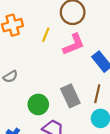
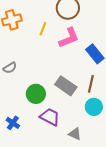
gray rectangle: (70, 96) -> (66, 86), turned -30

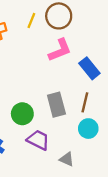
yellow line: (43, 29) -> (31, 21), moved
gray rectangle: (66, 86) -> (56, 105), turned 40

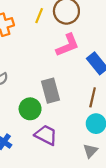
gray rectangle: (56, 105) -> (51, 91), moved
gray triangle: (67, 159) -> (90, 151), moved, turned 49

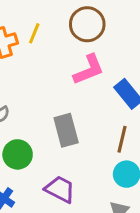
yellow line: (39, 16) -> (34, 33), moved
green circle: (30, 109) -> (18, 154), moved

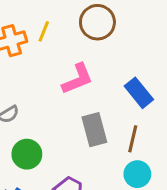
pink L-shape: (89, 70) -> (78, 79), moved
gray rectangle: (66, 130) -> (94, 130), moved

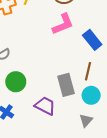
pink L-shape: (78, 79) -> (63, 24), moved
gray rectangle: (94, 130) -> (66, 85), moved

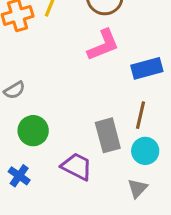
blue rectangle: (92, 40) -> (147, 68), turned -66

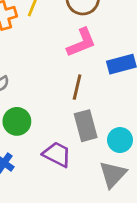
brown line: (141, 115) -> (77, 87), moved
gray triangle: (137, 188) -> (113, 174), size x1.5

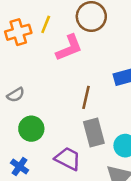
pink L-shape: (81, 43) -> (69, 48), moved

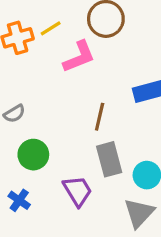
yellow line: (46, 24) -> (51, 28), turned 36
purple trapezoid: (68, 159) -> (78, 191), turned 32

